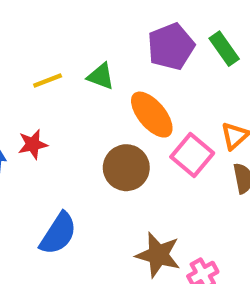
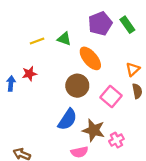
pink square: (192, 155) -> (111, 97), moved
blue semicircle: (58, 234) -> (67, 119), moved

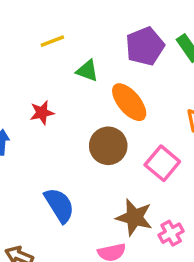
yellow line: (37, 41) -> (52, 41), moved
red star: (29, 74) -> (42, 113), moved
blue semicircle: (67, 119) -> (59, 205), moved, turned -65

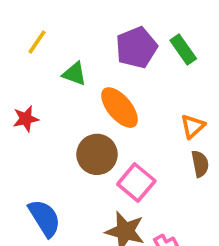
yellow line: (52, 41) -> (37, 42), turned -35
pink square: (162, 163) -> (136, 183), moved

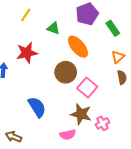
yellow line: (37, 42) -> (26, 15), moved
green rectangle: (183, 49) -> (113, 28), moved
red star: (26, 119) -> (27, 53), size x1.5

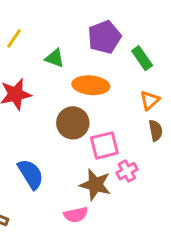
orange ellipse: (78, 47) -> (91, 85), turned -45
pink square: (87, 88) -> (104, 145), turned 36
pink cross: (102, 123) -> (127, 171), moved

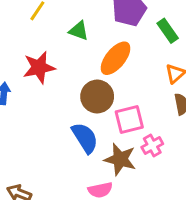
orange ellipse: (91, 85) -> (116, 58), turned -56
blue semicircle: (31, 174) -> (85, 138), moved

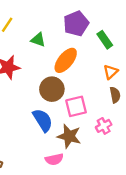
pink cross: (152, 146) -> (104, 126), moved

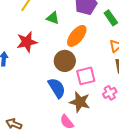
pink semicircle: (54, 159) -> (67, 122), turned 63

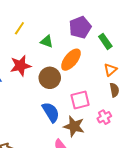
brown circle: (65, 61) -> (50, 78), moved

